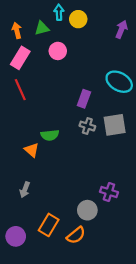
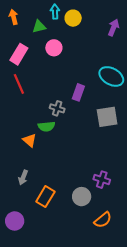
orange arrow: (17, 30) -> (14, 17), moved
gray cross: (87, 126) -> (57, 108), moved
orange rectangle: (49, 225) -> (45, 197), moved
orange semicircle: (76, 235) -> (103, 220), moved

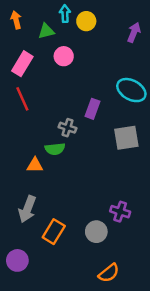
orange triangle: (30, 140) -> (35, 165), turned -40
gray arrow: (23, 177) -> (27, 209), size x1.5
orange semicircle: (103, 220) -> (109, 273), moved

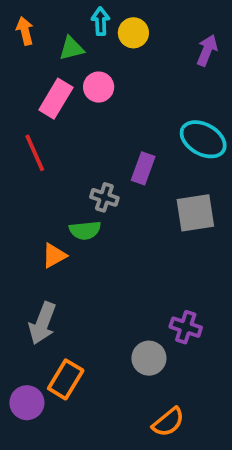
pink rectangle: (22, 64) -> (56, 99), moved
orange triangle: (35, 165) -> (54, 255), turned -30
orange rectangle: (54, 232) -> (66, 379), moved

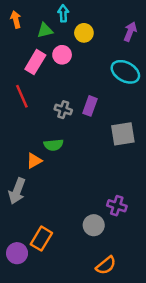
yellow circle: (133, 33) -> (84, 33), moved
cyan ellipse: (203, 139) -> (125, 72), moved
gray cross: (104, 197) -> (63, 110), moved
gray arrow: (42, 323) -> (17, 191), moved

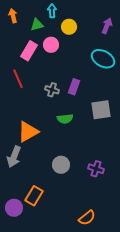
green semicircle: (54, 145) -> (65, 119), moved
orange triangle: (34, 161) -> (28, 132), size x1.6
gray circle: (94, 225) -> (61, 165), moved

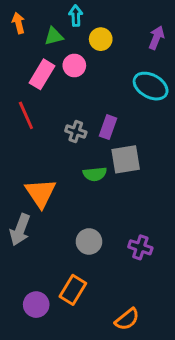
gray square: (101, 110) -> (126, 159), moved
orange triangle: (28, 132) -> (41, 193), turned -35
orange rectangle: (34, 196) -> (73, 290), moved
purple circle: (14, 208) -> (36, 305), moved

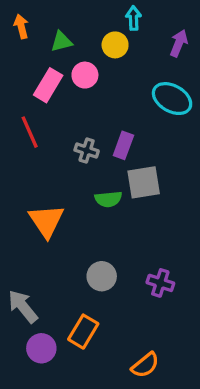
cyan arrow: (76, 16) -> (134, 18), moved
gray arrow: (20, 230) -> (23, 306), moved, turned 120

